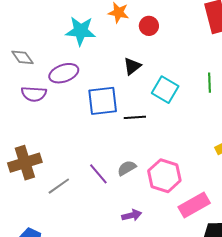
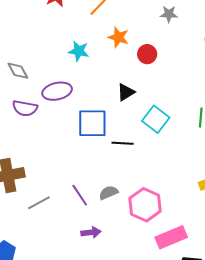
cyan star: (81, 31) -> (79, 51), size x0.7
purple arrow: (132, 215) -> (91, 232), moved

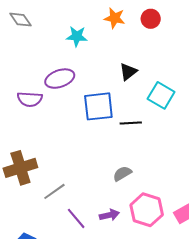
red circle: (147, 54) -> (151, 19), moved
gray diamond: (18, 71) -> (20, 20), moved
purple line: (80, 195) -> (76, 218), moved
pink hexagon: (145, 205) -> (147, 210), moved

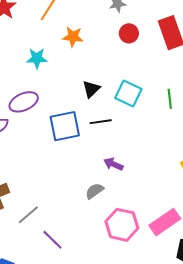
red circle: (151, 19) -> (129, 33), moved
cyan square: (161, 95) -> (128, 93), moved
black line: (131, 123) -> (101, 122), moved
purple arrow: (109, 215) -> (113, 164), moved, turned -138

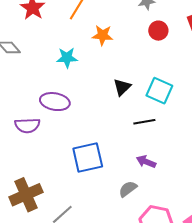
purple ellipse: (24, 102) -> (55, 102), turned 36
black line: (101, 122) -> (144, 122), moved
blue square: (65, 126) -> (88, 158), moved

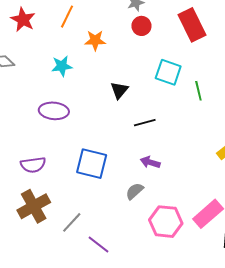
red circle: (158, 31) -> (141, 26), moved
cyan square: (159, 91) -> (168, 72), moved
purple semicircle: (27, 125) -> (33, 165), moved
blue square: (88, 158) -> (92, 164), turned 32

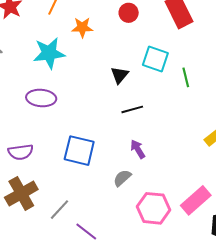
cyan star: (62, 66) -> (49, 53), size x1.5
black triangle: (119, 90) -> (119, 75), moved
purple arrow: (150, 162) -> (138, 149), turned 42

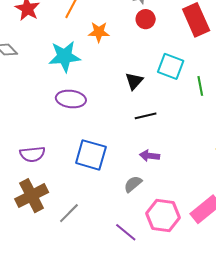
purple ellipse: (41, 98) -> (71, 99), moved
purple arrow: (138, 149) -> (149, 156), turned -54
purple line: (86, 231) -> (126, 232), moved

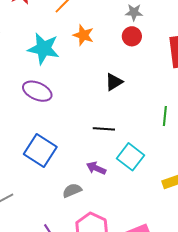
cyan square: (171, 66) -> (131, 157), moved
black triangle: (134, 81) -> (114, 82), moved

